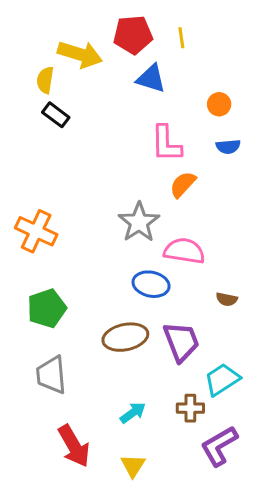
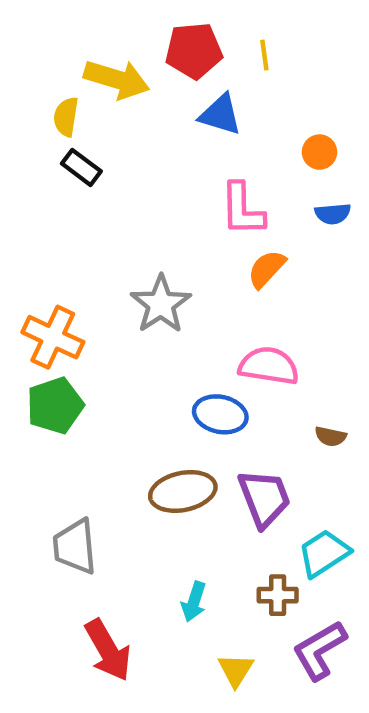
gray star: (139, 222) -> (161, 304), moved
green pentagon: (47, 308) -> (55, 406), moved
cyan arrow: (133, 413) -> (194, 602), turned 144
yellow triangle: (133, 466) -> (236, 670), moved

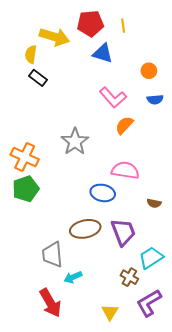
pink L-shape: (242, 209) -> (113, 97), turned -40
gray trapezoid: (75, 547) -> (52, 255), moved
brown cross: (278, 595) -> (129, 277), turned 30
cyan arrow: (194, 602) -> (73, 277), moved, turned 48

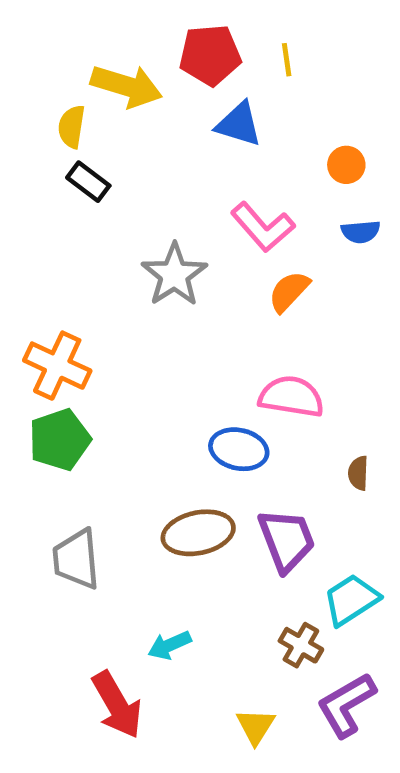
gray star: (75, 142) -> (174, 275), moved
brown semicircle: (154, 203) -> (358, 473), turned 80
gray trapezoid: (52, 255) -> (76, 559), moved

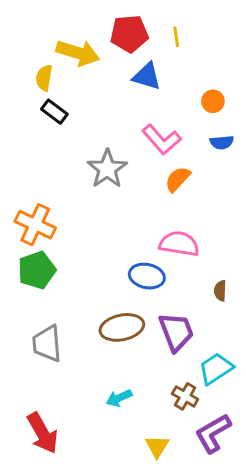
cyan arrow: (170, 645) -> (119, 398), moved
red arrow: (117, 705) -> (43, 433), moved

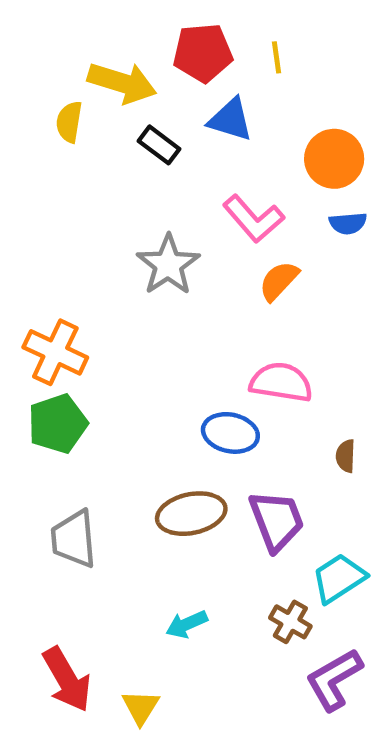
orange circle: (213, 101) -> (334, 159), size x1.6
black rectangle: (54, 112) -> (159, 145), moved
yellow triangle: (157, 446) -> (141, 707), moved

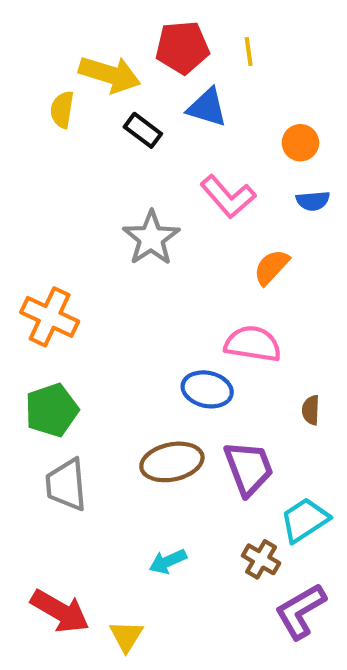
orange circle: (334, 159) -> (300, 143), size x0.7
orange semicircle: (279, 281) -> (271, 267), moved
green pentagon: (58, 424) -> (52, 410), moved
red arrow: (67, 679) -> (60, 611), turned -30

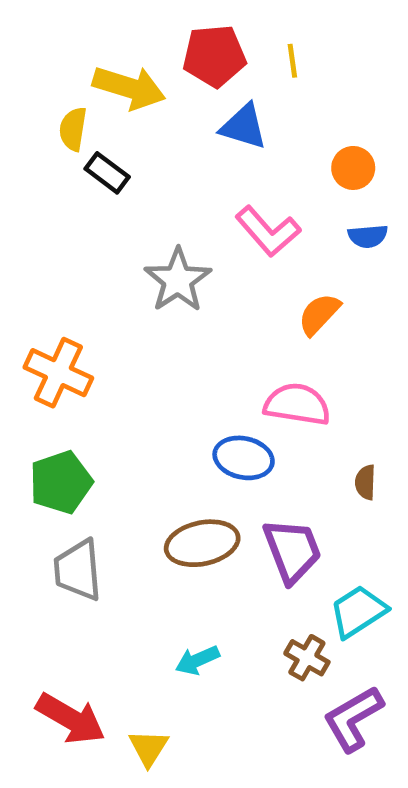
black rectangle: (143, 130) -> (107, 173), moved

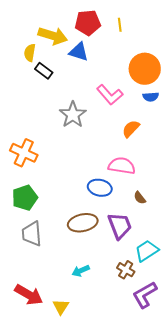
blue triangle: (244, 127) -> (79, 52), moved
orange circle: (353, 168) -> (145, 69), size x1.8
brown semicircle: (365, 482) -> (140, 198), moved, turned -40

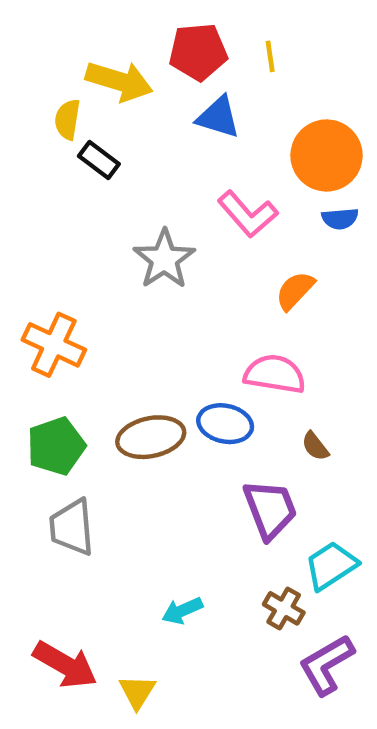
blue triangle: (79, 52) -> (218, 117), moved
brown ellipse: (83, 223) -> (151, 437), moved

